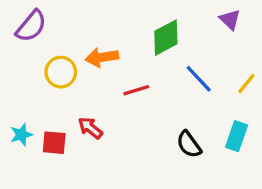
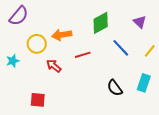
purple triangle: (230, 20) -> (140, 22), moved
red arrow: (90, 128) -> (54, 66), moved
cyan star: (21, 135) -> (13, 61), moved
red square: (54, 143) -> (38, 100), moved

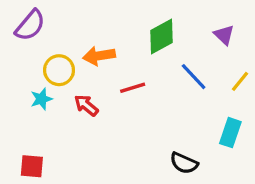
cyan star: (13, 61) -> (41, 99), moved
black semicircle: (115, 88) -> (184, 163), moved, turned -30
red square: (38, 100) -> (32, 166), moved

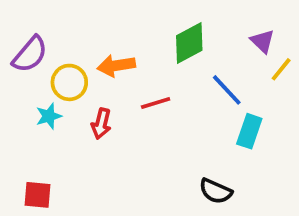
purple semicircle: (30, 25) -> (30, 54), moved
yellow line: (240, 81) -> (281, 69), moved
red arrow: (86, 105) -> (101, 124), turned -115
cyan rectangle: (230, 133) -> (249, 131), moved

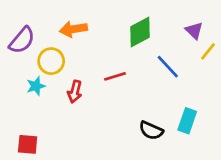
orange arrow: (116, 66) -> (73, 29), moved
cyan rectangle: (249, 131) -> (187, 121), moved
black semicircle: (216, 191) -> (151, 130), moved

